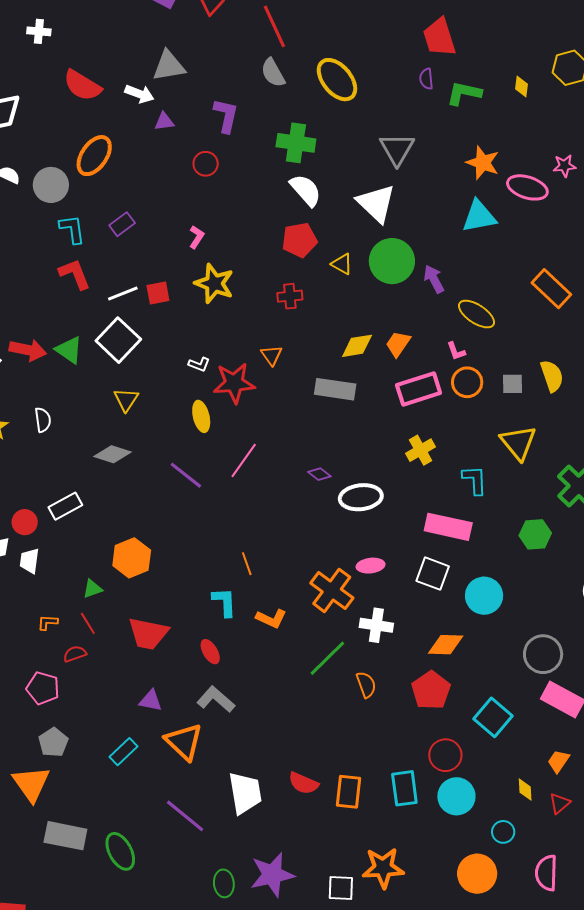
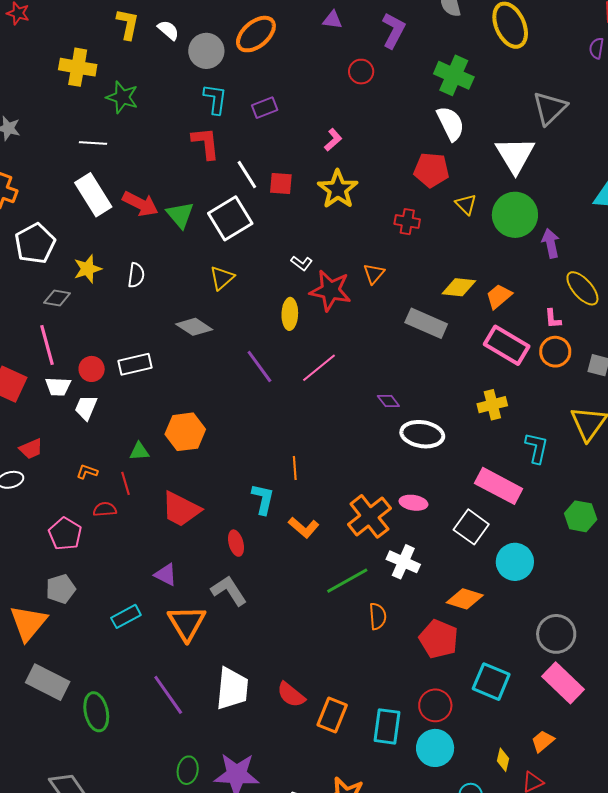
white line: (123, 293) -> (247, 175), turned 64
pink rectangle: (419, 389) -> (507, 345), turned 33
red pentagon: (431, 690) -> (439, 639), turned -30
cyan square: (493, 717) -> (491, 682), turned -33

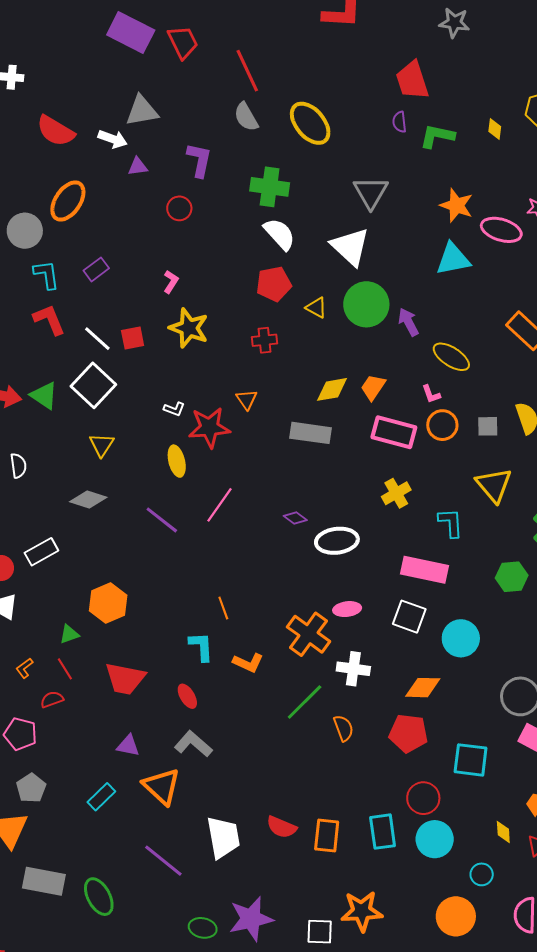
orange L-shape: (87, 472) -> (25, 668), turned -40
green ellipse: (188, 770) -> (203, 928), turned -72

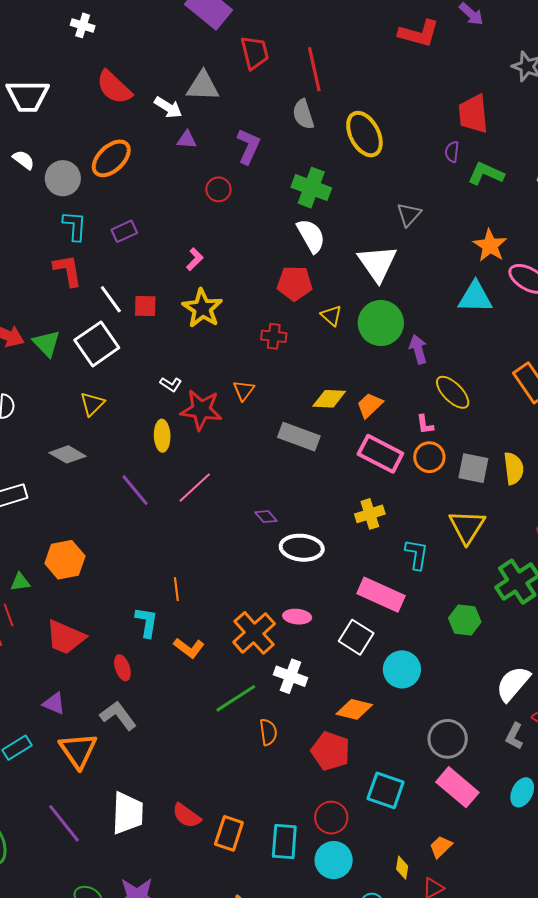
red trapezoid: (183, 42) -> (255, 53), moved
gray triangle: (371, 192) -> (409, 214), size x0.7
gray square: (488, 426) -> (473, 468), size x1.4

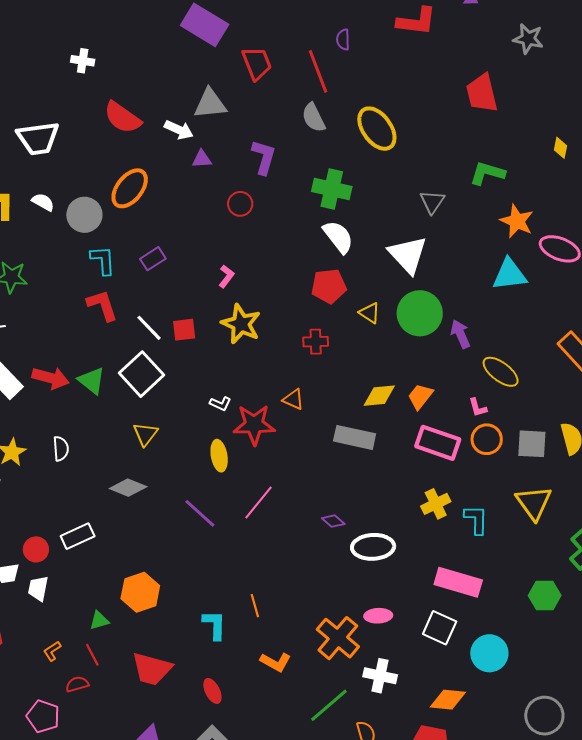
purple semicircle: (452, 152) -> (343, 40), moved
green L-shape: (486, 174) -> (487, 173), moved
orange triangle: (244, 390) -> (293, 399), turned -35
cyan L-shape: (417, 554) -> (476, 520), moved
cyan L-shape: (147, 622) -> (214, 625), moved

